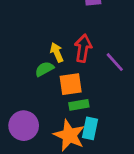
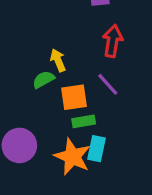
red arrow: (83, 48) -> (113, 41), moved
purple line: (115, 62) -> (108, 84), moved

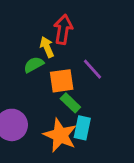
red arrow: (113, 41) -> (63, 29), moved
green rectangle: (84, 121) -> (70, 103), turned 54

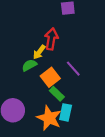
yellow arrow: (47, 47) -> (39, 52), turned -120
orange square: (62, 81) -> (50, 77), turned -30

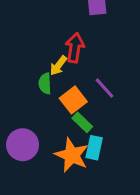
green semicircle: (29, 65) -> (45, 84), turned -64

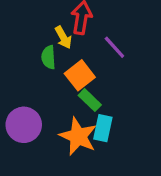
yellow arrow: (58, 66) -> (63, 37), turned -66
purple line: (105, 88) -> (114, 47), moved

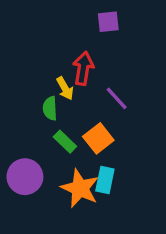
orange square: (80, 75) -> (98, 138), moved
green rectangle: (90, 100) -> (65, 142), moved

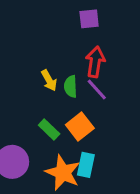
red arrow: (83, 68) -> (95, 62), moved
green semicircle: (50, 108) -> (71, 86), moved

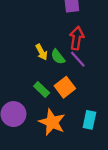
green semicircle: (71, 86) -> (58, 57), turned -35
cyan rectangle: (86, 165) -> (89, 120), moved

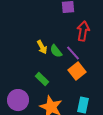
red arrow: (77, 38) -> (83, 31), moved
orange square: (65, 87) -> (77, 71), moved

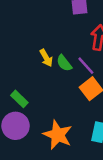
green rectangle: (42, 79) -> (19, 99), moved

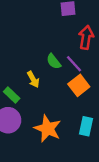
yellow arrow: (46, 58) -> (33, 79), moved

